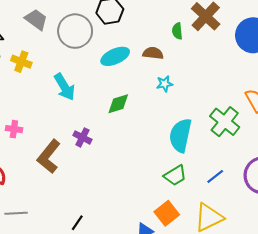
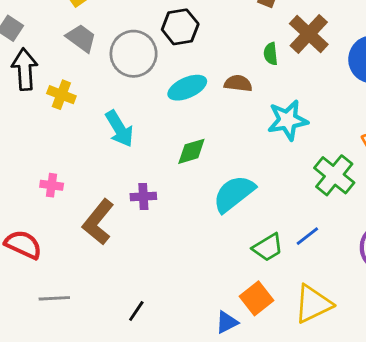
cyan star: (165, 84) -> (288, 120), moved, size x1.8
cyan semicircle: (180, 135) -> (234, 194), moved, turned 40
purple cross: (82, 137) -> (143, 197), turned -30
blue line: (215, 176) -> (307, 236), moved

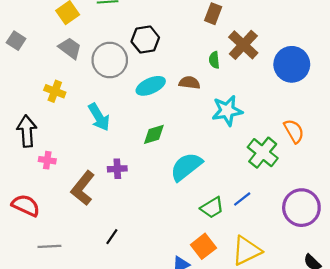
black arrow: (25, 69) -> (27, 131), moved
black line: (136, 311) -> (112, 237), moved

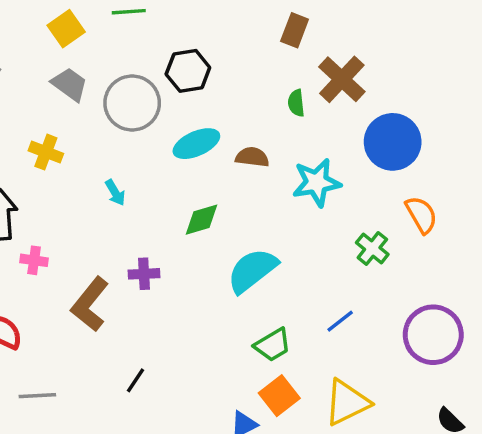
blue circle: (292, 64) -> (393, 142), moved
brown semicircle: (189, 83) -> (252, 157), moved
cyan arrow: (99, 117) -> (115, 193), size x0.6
green cross: (263, 153) -> (372, 248), size x0.7
green trapezoid: (212, 208) -> (273, 345), moved

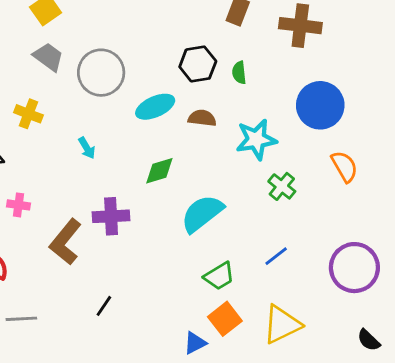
black hexagon: (188, 71) -> (198, 64), moved
brown cross: (342, 79) -> (300, 26), moved, turned -36
green cross: (372, 248) -> (282, 186), moved
purple cross: (144, 274) -> (111, 216), size x1.4

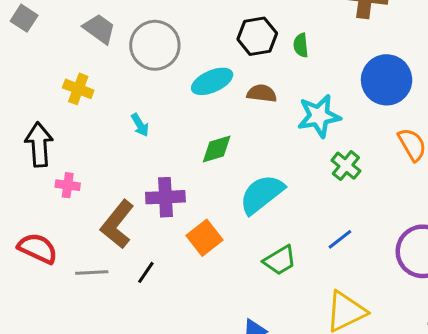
black line: (104, 306) -> (146, 272), moved
gray line: (21, 319) -> (92, 272), moved
orange square: (225, 319) -> (205, 238), moved

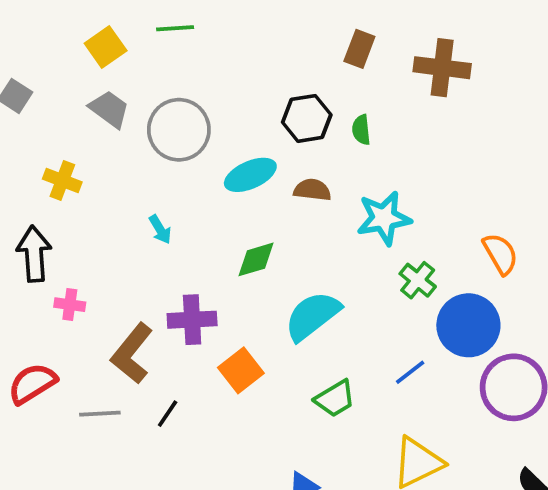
blue circle: (387, 80) -> (468, 325), moved
yellow cross: (78, 89) -> (62, 181), moved
red semicircle: (38, 248) -> (32, 384), turned -57

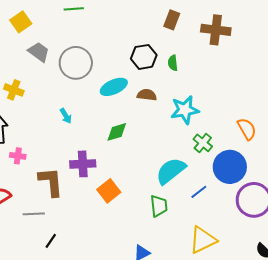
yellow square: (106, 47) -> (21, 22), moved
cyan semicircle: (312, 316) -> (171, 171), moved
brown L-shape: (132, 353) -> (51, 182), turned 136
green trapezoid: (335, 399) -> (159, 206), turned -65
black line: (168, 414) -> (51, 241), moved

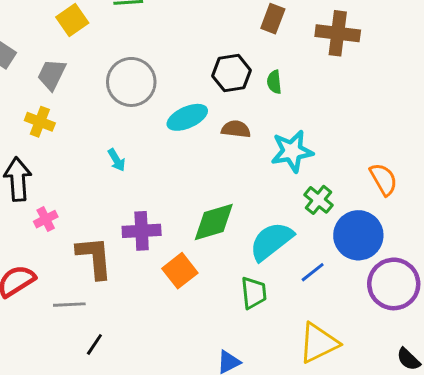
yellow square: (21, 22) -> (72, 20), moved
gray trapezoid: (39, 52) -> (52, 75), moved, turned -100
green diamond: (117, 132) -> (214, 222), moved, size x1.4
pink cross: (18, 156) -> (46, 219), turned -35

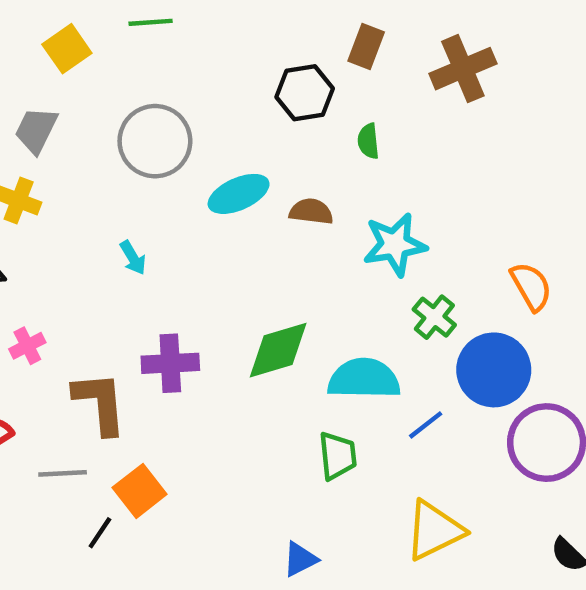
brown cross: (338, 33) -> (463, 69), turned -30
black hexagon: (232, 73) -> (305, 93), moved
cyan semicircle: (271, 241) -> (364, 379), turned 39
orange square: (180, 271) -> (140, 491), moved

